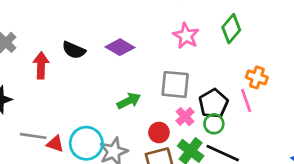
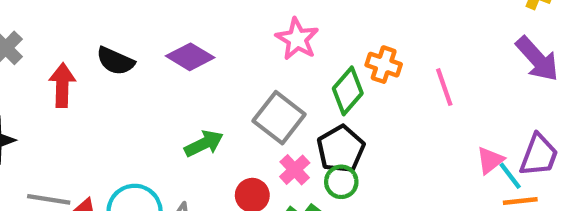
green diamond: (231, 29) -> (348, 91), moved
orange cross: (257, 77) -> (384, 65), moved
gray square: (175, 84) -> (279, 118), turned 32
pink line: (246, 100) -> (444, 87), moved

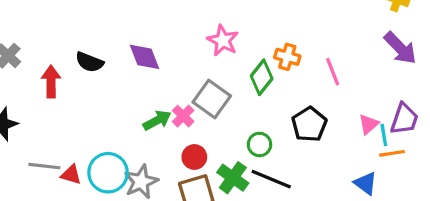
purple diamond: (190, 57) -> (144, 57), turned 40
black pentagon: (341, 149) -> (309, 124), moved
pink cross: (295, 170) -> (183, 116), moved
cyan line: (510, 176) -> (384, 135), turned 30

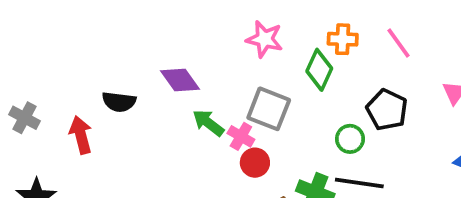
green arrow: (157, 120) -> (208, 123), moved, turned -100
green circle: (259, 144) -> (350, 139), moved
red circle: (194, 157) -> (255, 163), moved

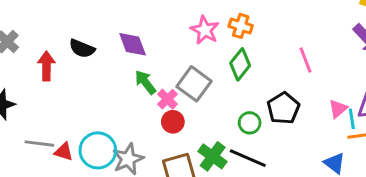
orange cross: (343, 39) -> (241, 26), moved

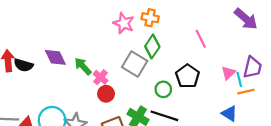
purple diamond: (133, 44) -> (55, 57), moved
black semicircle: (82, 48) -> (23, 65), moved
gray square: (194, 84) -> (135, 64), moved

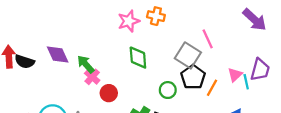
pink star: (124, 23) -> (129, 21), turned 30
green diamond: (152, 46) -> (138, 58), moved, turned -40
gray square: (135, 64) -> (188, 55), moved
pink cross: (101, 77) -> (92, 77), moved
orange line: (246, 92) -> (212, 88), moved, turned -49

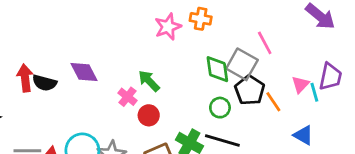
green diamond: (138, 58) -> (217, 69), moved
green arrow: (86, 64) -> (149, 81), moved
orange line: (212, 88) -> (273, 102), turned -60

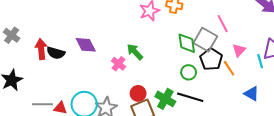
pink triangle: (300, 84) -> (239, 50), moved
red circle: (149, 115) -> (138, 93), moved

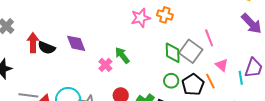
pink triangle: (239, 50) -> (222, 65), turned -40
black pentagon: (211, 59) -> (193, 85), moved

